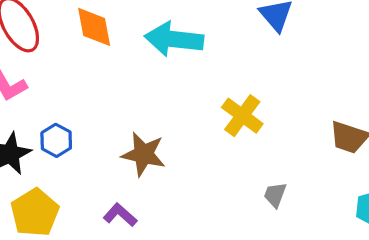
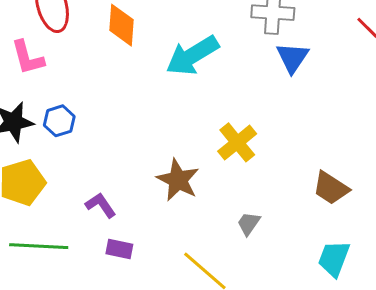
cyan arrow: (174, 39) -> (192, 56), turned -52
brown star: (144, 154) -> (178, 180), moved

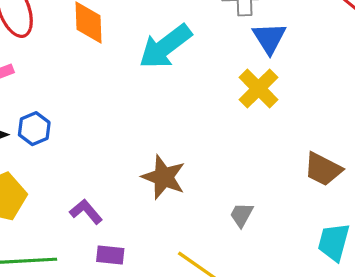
yellow cross: (237, 142) -> (259, 88), moved

